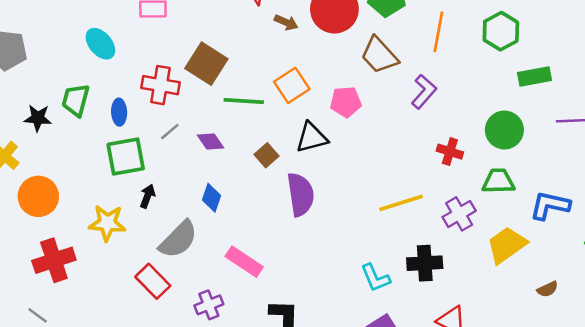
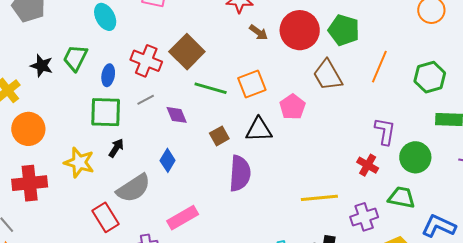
purple L-shape: (424, 92) -> (385, 131), moved, turned -44
pink pentagon: (346, 102) -> (292, 107), turned 30
pink rectangle: (244, 262) -> (183, 218), turned -76

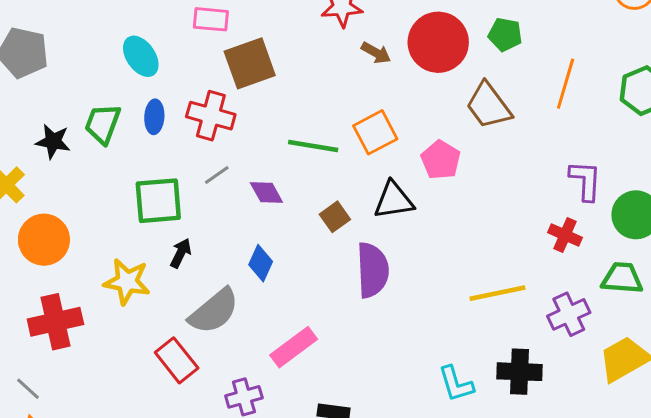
green pentagon: (344, 30) -> (505, 34), size x0.7
brown square: (187, 52) -> (250, 63), moved, turned 32
blue ellipse: (108, 75) -> (154, 117), moved

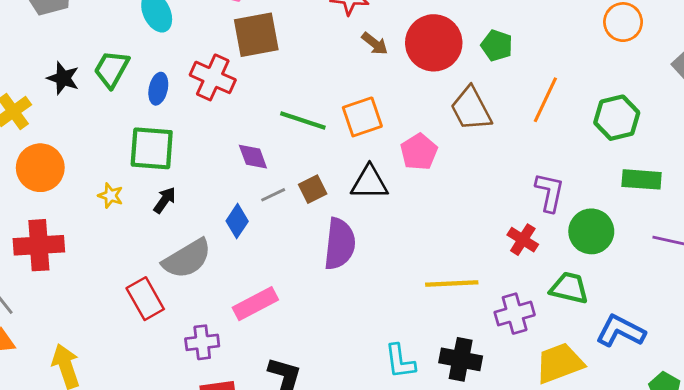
blue ellipse: (154, 117) -> (158, 89), moved
gray line: (217, 175) -> (273, 195), moved
yellow star: (127, 282) -> (111, 196), moved, size x0.6

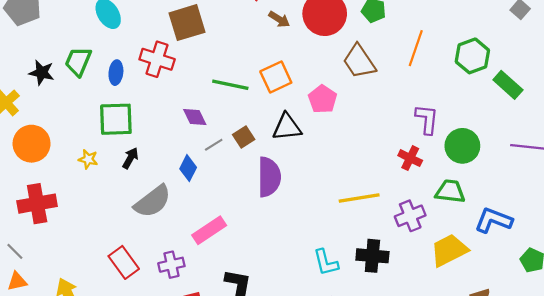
green rectangle: (642, 179) -> (508, 85), moved, turned 44
red rectangle: (145, 299) -> (124, 262), moved

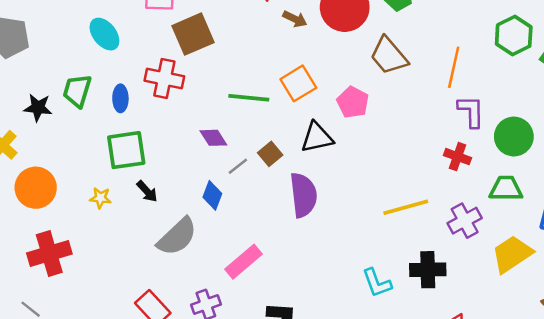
orange line: (416, 48) -> (454, 67), moved
black arrow: (130, 158) -> (147, 191), turned 115

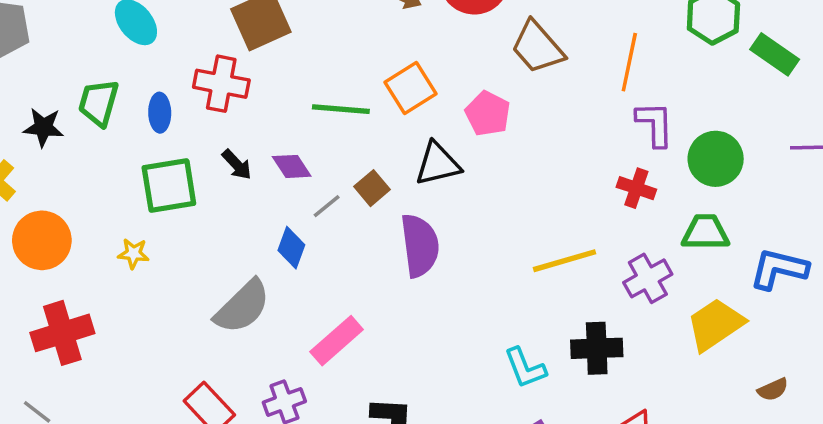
black arrow: (147, 191) -> (237, 165), moved

